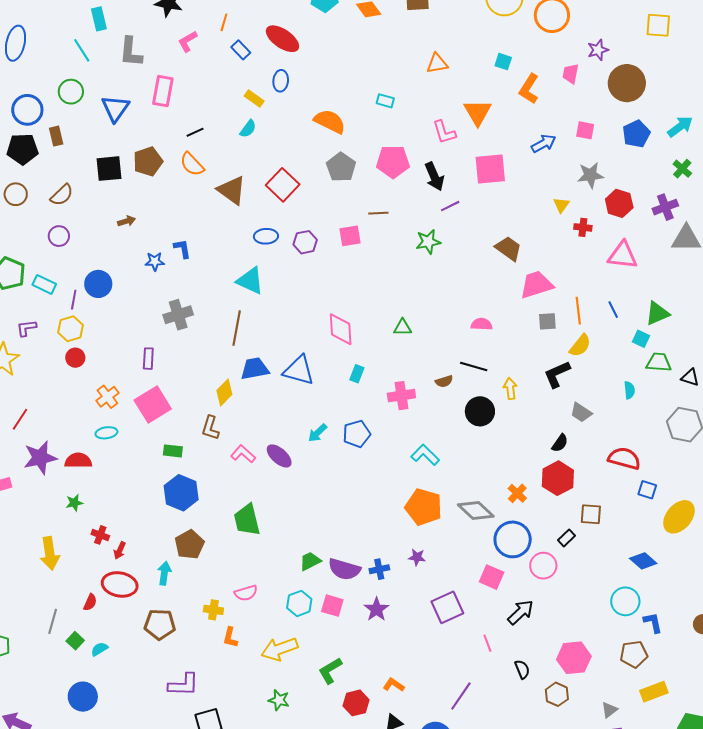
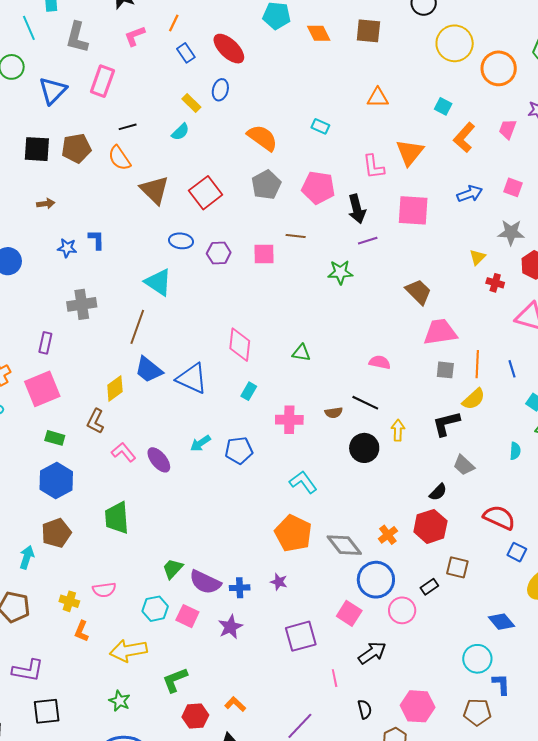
blue trapezoid: (255, 369) -> (149, 370), turned -140
green trapezoid: (310, 561) -> (173, 569), turned -30

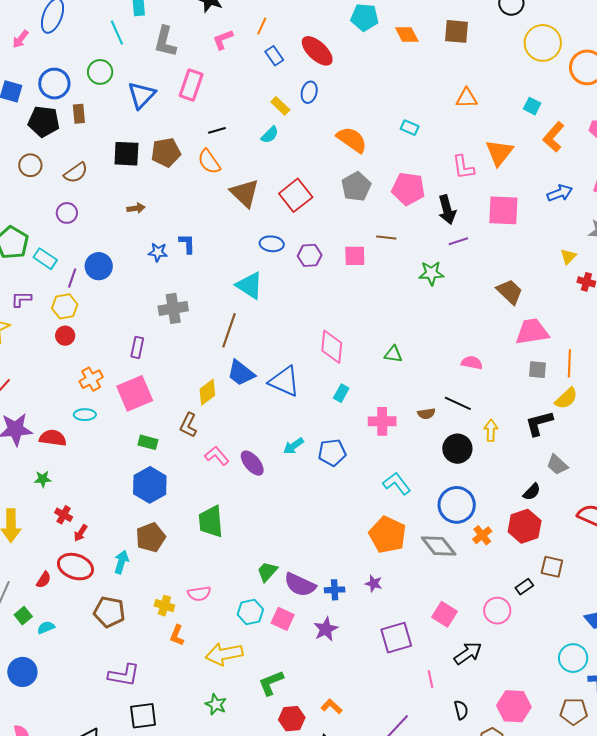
blue circle: (376, 580) -> (457, 505), moved

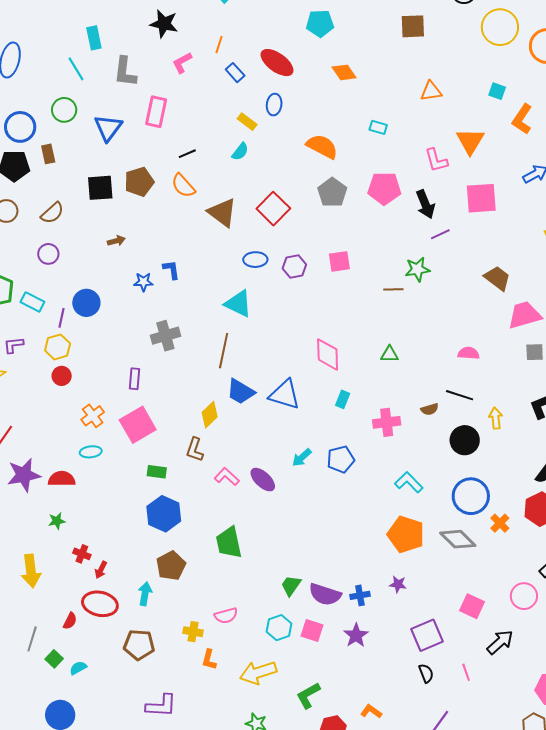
orange diamond: (407, 35) -> (344, 72), moved
brown line: (386, 238) -> (393, 289), moved
black semicircle: (461, 710) -> (426, 673), moved

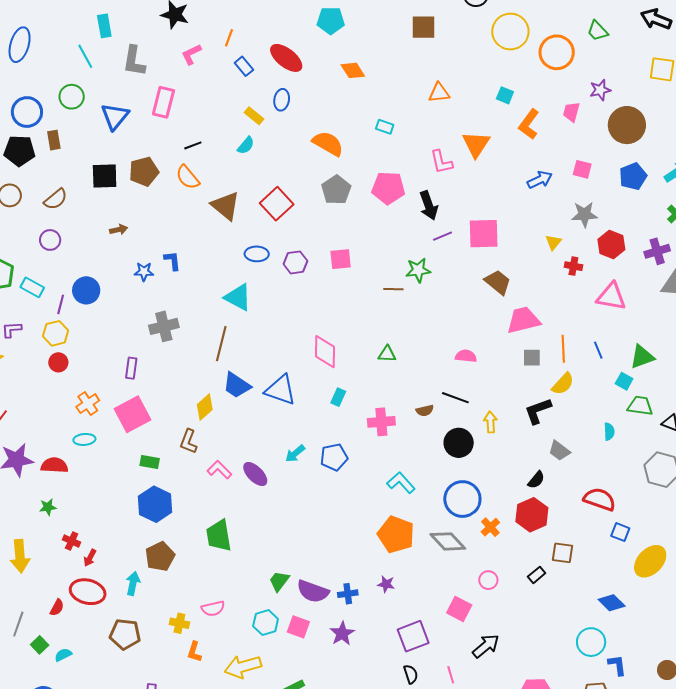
pink square: (481, 198) -> (484, 234), moved
pink circle: (524, 596) -> (488, 580), moved, size x0.7

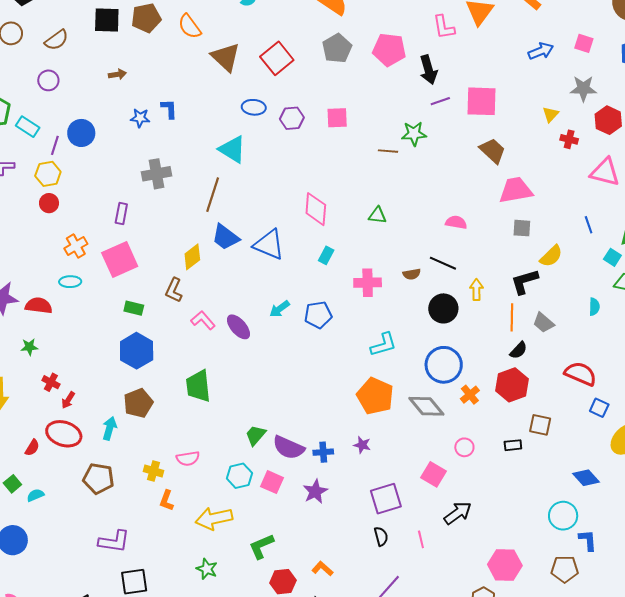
orange line: (563, 349) -> (512, 317), moved
cyan L-shape: (401, 483) -> (383, 345), turned 112
black rectangle: (537, 575) -> (513, 445), turned 30

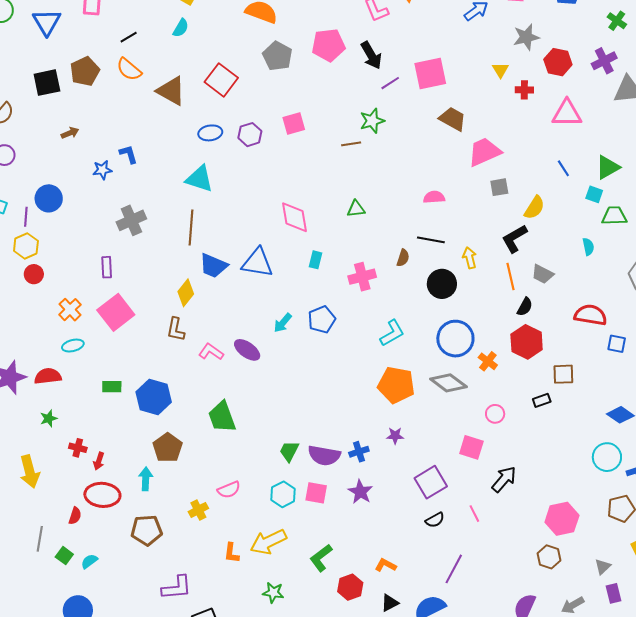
brown semicircle: (412, 274) -> (403, 258), turned -48
green rectangle: (134, 308) -> (112, 387), moved
yellow cross: (153, 471) -> (198, 510), turned -30
orange L-shape: (167, 500) -> (231, 553), moved
black semicircle: (381, 536) -> (435, 520), turned 90

